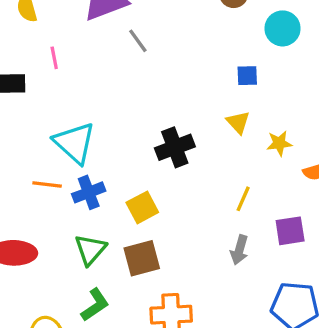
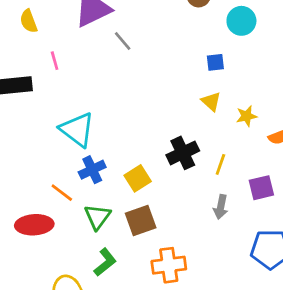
black cross: (175, 147) -> (183, 153), moved
orange line: (47, 184) -> (62, 193), moved, turned 35

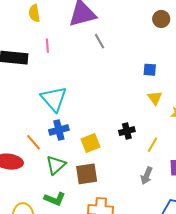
blue square: (215, 62) -> (150, 70), moved
black cross: (183, 153) -> (127, 131), size x0.7
green L-shape: (105, 262) -> (55, 199), turned 50

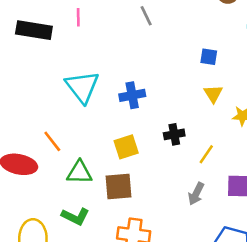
blue cross: (59, 130) -> (132, 95), moved
green triangle: (56, 165) -> (79, 173), turned 40

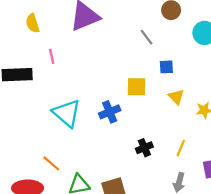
gray line: (146, 16) -> (147, 37), moved
black cross: (174, 134) -> (144, 148), moved
yellow square: (126, 147) -> (137, 87), moved, turned 30

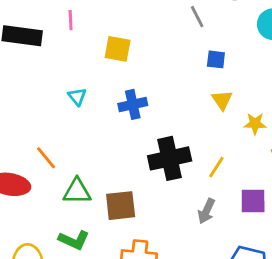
yellow square: (137, 87) -> (118, 49), moved
cyan triangle: (67, 113) -> (77, 97), size x0.5
black cross: (144, 148) -> (170, 158), size x1.8

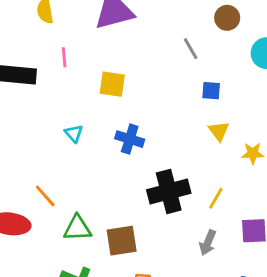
blue cross: (133, 104) -> (130, 139), turned 32

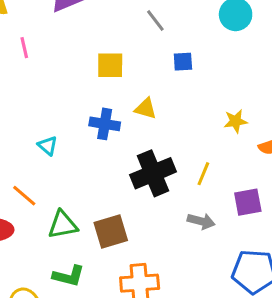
yellow square: (112, 84) -> (110, 65), moved
yellow triangle: (219, 131) -> (146, 109), moved, turned -30
cyan triangle: (74, 133) -> (48, 146), moved
gray arrow: (208, 243) -> (201, 221), turned -90

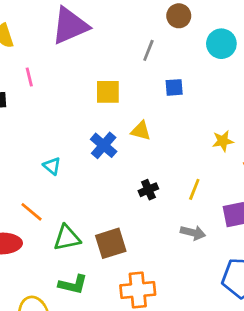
gray line: (155, 20) -> (148, 50), turned 60
blue cross: (105, 124) -> (104, 145), turned 32
black cross: (153, 173) -> (148, 190), size x0.5

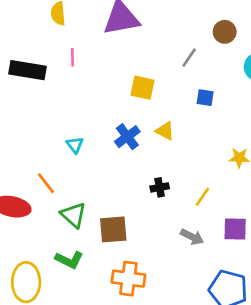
green triangle: (67, 238) -> (73, 215), turned 40

